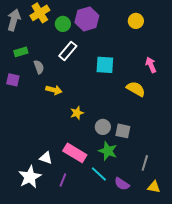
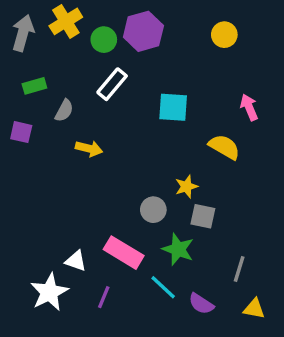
gray semicircle: (39, 67) -> (64, 111), turned 48
yellow star: (77, 113) -> (186, 187), moved
gray circle: (103, 127) -> (153, 210), moved

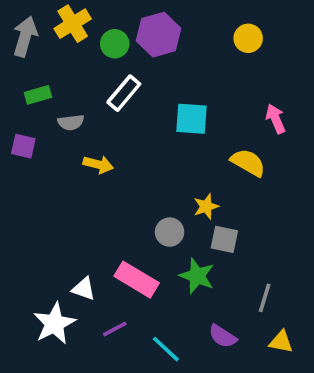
gray semicircle: (64, 111) -> (71, 122), turned 55
cyan line: (163, 287) -> (166, 349), moved
purple line: (104, 297) -> (115, 329), turned 40

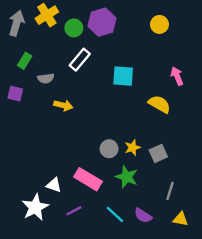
green rectangle: (38, 95) -> (25, 61), turned -42
yellow star: (206, 206) -> (132, 148), moved
gray square: (224, 239) -> (158, 153), moved, turned -36
cyan line: (166, 349) -> (115, 214), moved

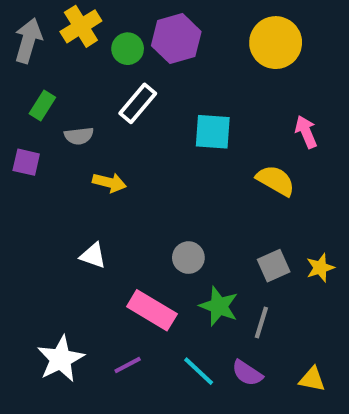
yellow circle: (159, 24) -> (276, 43), size x1.6
yellow star: (132, 148) -> (320, 268), moved
white triangle: (54, 185) -> (93, 256), moved
gray line: (170, 191) -> (261, 322), moved

